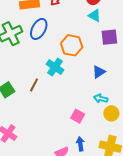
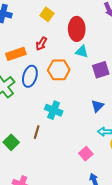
orange hexagon: (72, 45) -> (59, 70), moved
pink square: (78, 116) -> (86, 154), turned 32

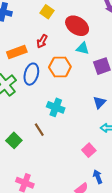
red ellipse: (77, 29) -> (77, 26), turned -55
brown line: (37, 132) -> (39, 130), turned -48

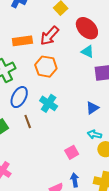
red arrow: (42, 41) -> (49, 36), size x1.5
orange hexagon: (60, 67) -> (46, 67), moved
blue ellipse: (31, 74) -> (19, 97), moved

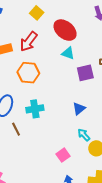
cyan cross: (49, 103) -> (35, 109), turned -36
cyan arrow: (95, 134) -> (84, 135), turned 40

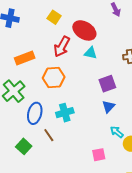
red arrow: (29, 42) -> (62, 47), moved
purple square: (85, 73) -> (107, 84), moved
pink square: (63, 155) -> (99, 155), turned 32

